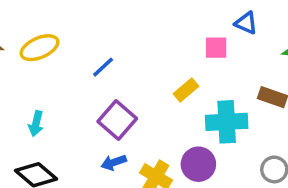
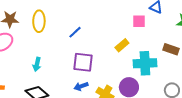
yellow ellipse: (40, 48) -> (39, 21), turned -65
purple square: (117, 120) -> (83, 62), turned -35

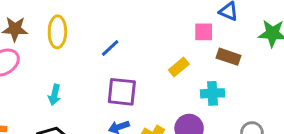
brown rectangle: (171, 49) -> (229, 57), moved
cyan cross: (145, 63) -> (212, 93), size x0.7

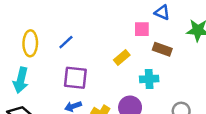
yellow ellipse: (57, 32) -> (30, 43), moved
cyan arrow: (54, 95) -> (21, 80), size x1.5

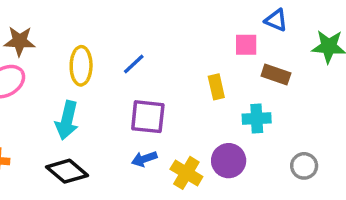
yellow rectangle: (122, 58) -> (216, 87), turned -63

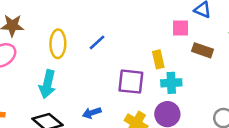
purple square: (148, 117) -> (131, 82), moved
cyan cross: (257, 118) -> (171, 83), moved
blue arrow: (144, 159) -> (92, 113), moved

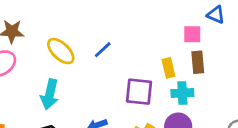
yellow ellipse: (58, 44) -> (61, 51), turned -48
brown rectangle: (203, 50) -> (198, 62), moved, turned 66

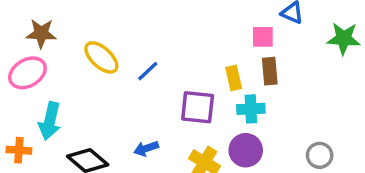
blue line: (103, 50) -> (148, 71), moved
cyan arrow: (50, 94) -> (50, 121), moved

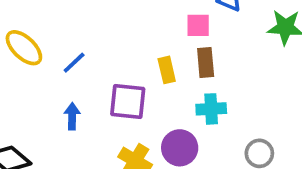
cyan cross: (251, 109) -> (211, 109), moved
blue arrow: (146, 148) -> (72, 116), moved, turned 110

